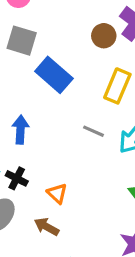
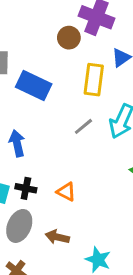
gray line: (93, 131) -> (83, 126), turned -48
brown arrow: (47, 227) -> (57, 237), moved

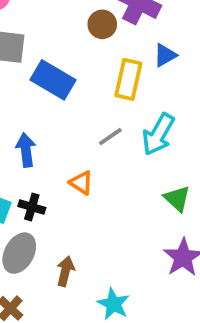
orange triangle: (66, 192) -> (81, 183), moved
brown arrow: (57, 237) -> (65, 271), turned 85

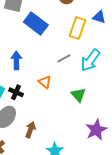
blue triangle: (165, 55) -> (99, 17), turned 40
green triangle: (177, 199) -> (78, 95), moved

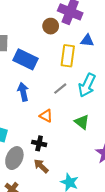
blue arrow: (16, 60) -> (23, 92), moved
black cross: (16, 92) -> (39, 143), moved
brown arrow: (30, 130) -> (41, 166), turned -56

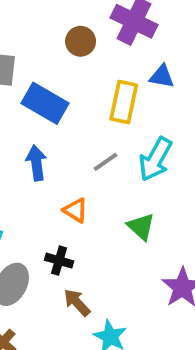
brown circle: (51, 26) -> (81, 41), moved
brown arrow: (41, 166) -> (77, 303), moved

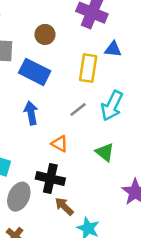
brown circle: (81, 41) -> (45, 34), moved
black cross: (59, 261) -> (50, 179), size x1.5

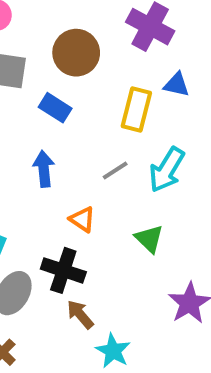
brown circle: (45, 34) -> (76, 53), size x1.5
blue rectangle: (35, 72) -> (55, 108), size x0.7

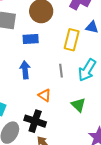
blue rectangle: (55, 108) -> (31, 39), turned -35
gray line: (115, 171) -> (61, 71), turned -64

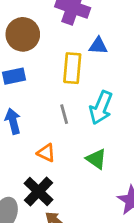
black cross: (35, 121) -> (39, 191), turned 35

